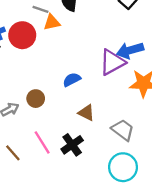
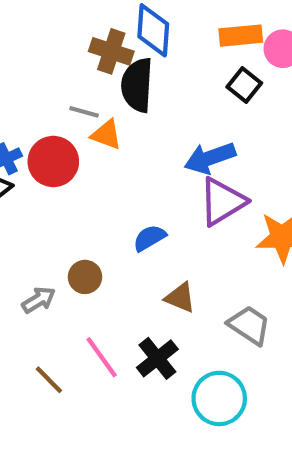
orange triangle: (52, 22) -> (106, 135), turned 36
blue arrow: (130, 50) -> (210, 158), moved
cyan circle: (123, 167) -> (219, 398), moved

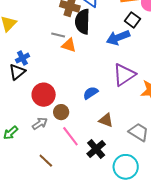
blue arrow: (210, 158) -> (118, 38), moved
red circle: (53, 161) -> (44, 95), moved
pink line: (102, 357) -> (70, 136), moved

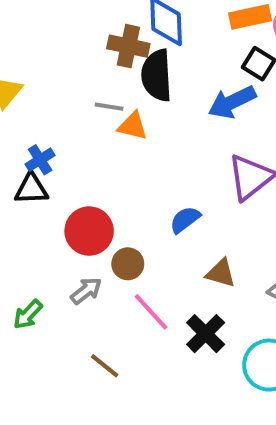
black triangle: (17, 72) -> (31, 189), turned 42

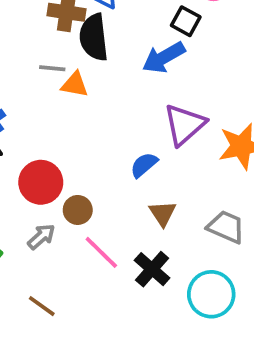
blue semicircle: (185, 220) -> (144, 165), moved
brown triangle: (221, 273) -> (163, 213), turned 44
brown line: (105, 366) -> (42, 306), moved

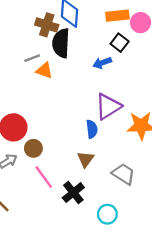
blue arrow: (164, 58) -> (102, 63), size x0.7
gray line: (52, 68) -> (32, 58), turned -35
blue semicircle: (144, 165) -> (92, 129), moved, turned 114
cyan circle: (211, 294) -> (107, 214), size x0.7

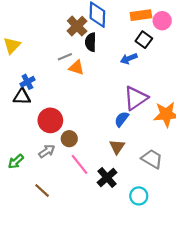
brown cross: (47, 25) -> (77, 26), turned 30
black semicircle: (61, 43) -> (91, 42), size x0.7
blue semicircle: (92, 129) -> (122, 119), turned -133

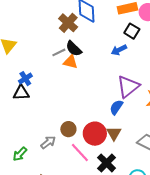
black semicircle: (91, 42) -> (74, 49), moved, turned -42
red circle: (50, 120) -> (95, 134), moved

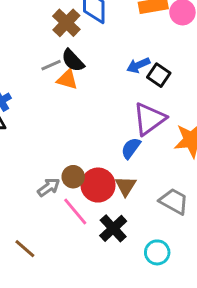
black square: (132, 31) -> (159, 75), moved
brown circle: (68, 129) -> (73, 177), moved
gray arrow: (48, 142) -> (49, 187), moved

